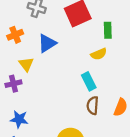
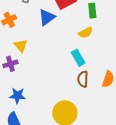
blue triangle: (47, 43) -> (47, 17), moved

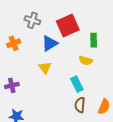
yellow semicircle: (86, 32) -> (86, 61), turned 40
yellow triangle: (21, 46) -> (45, 68), moved

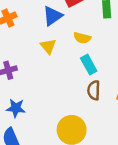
yellow semicircle: (86, 61) -> (82, 38), moved

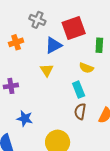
yellow semicircle: (82, 38) -> (86, 68), moved
blue star: (16, 108) -> (25, 119), moved

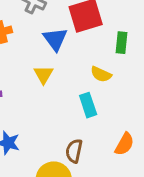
blue triangle: (53, 45) -> (55, 39), turned -42
brown semicircle: (80, 111) -> (74, 151), moved

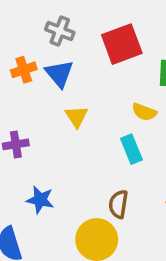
blue triangle: (55, 39) -> (59, 74), moved

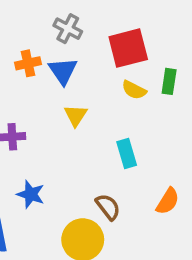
yellow semicircle: (144, 112) -> (134, 90), moved
brown semicircle: (118, 204) -> (108, 207), turned 128

